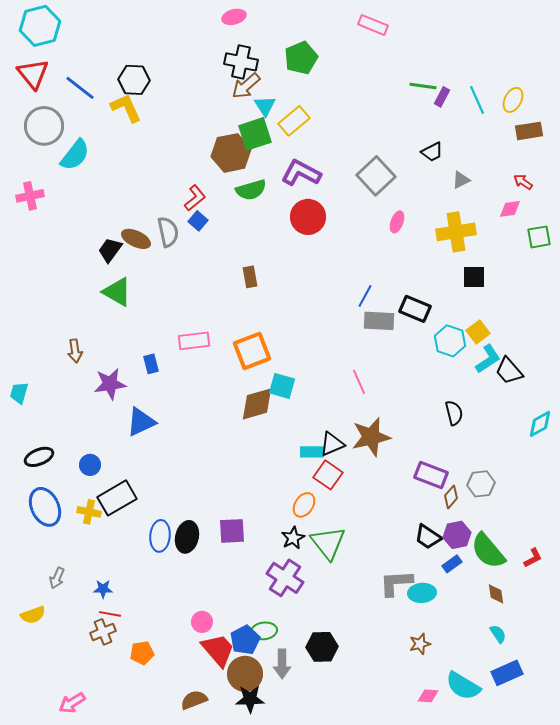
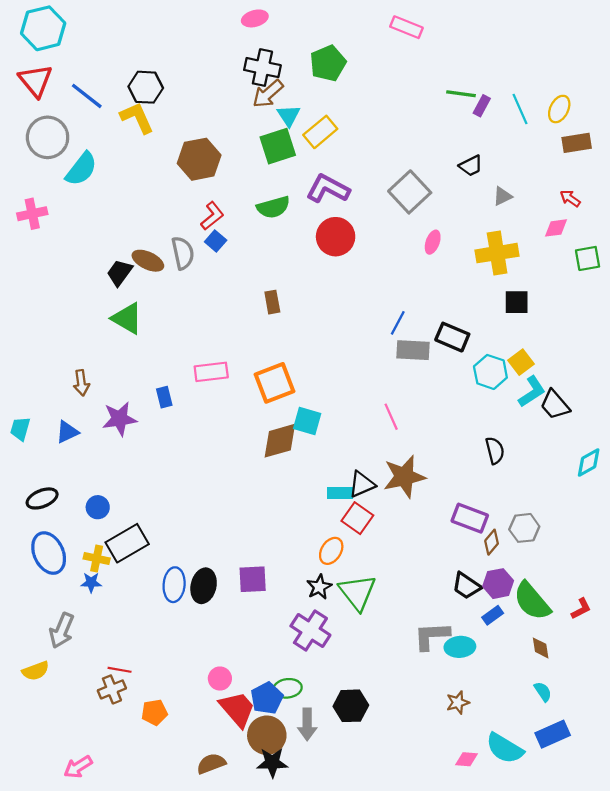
brown hexagon: (231, 153) -> (199, 159), moved
blue triangle: (141, 422) -> (67, 432), moved, size x0.7
gray arrow: (57, 578) -> (62, 631), size x1.5
blue star: (103, 589) -> (91, 582), moved

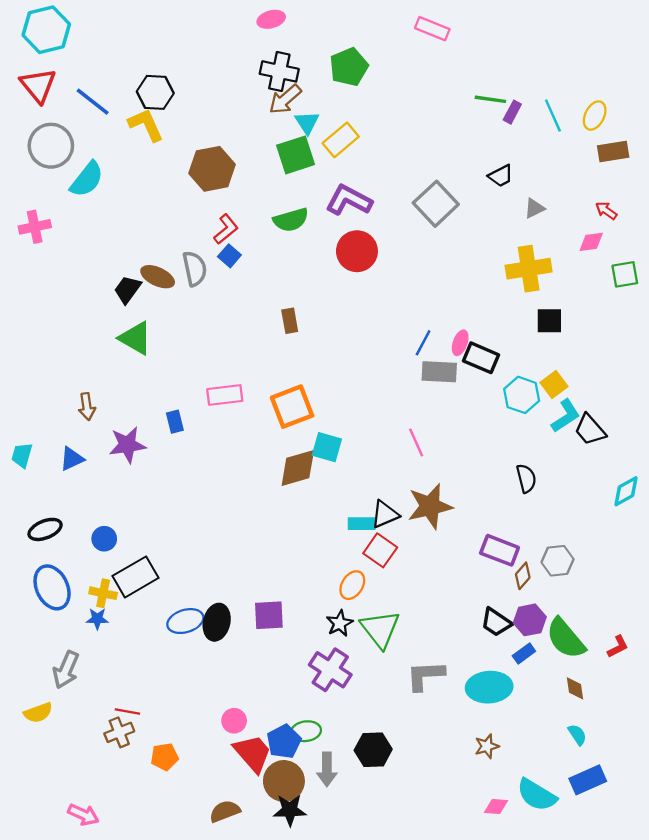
pink ellipse: (433, 242) -> (460, 343), moved
blue ellipse: (174, 585) -> (185, 621), turned 68
gray L-shape: (432, 636) -> (425, 676), moved
cyan ellipse: (460, 647) -> (489, 687), size x1.4
pink arrow: (78, 767) -> (83, 815), turned -124

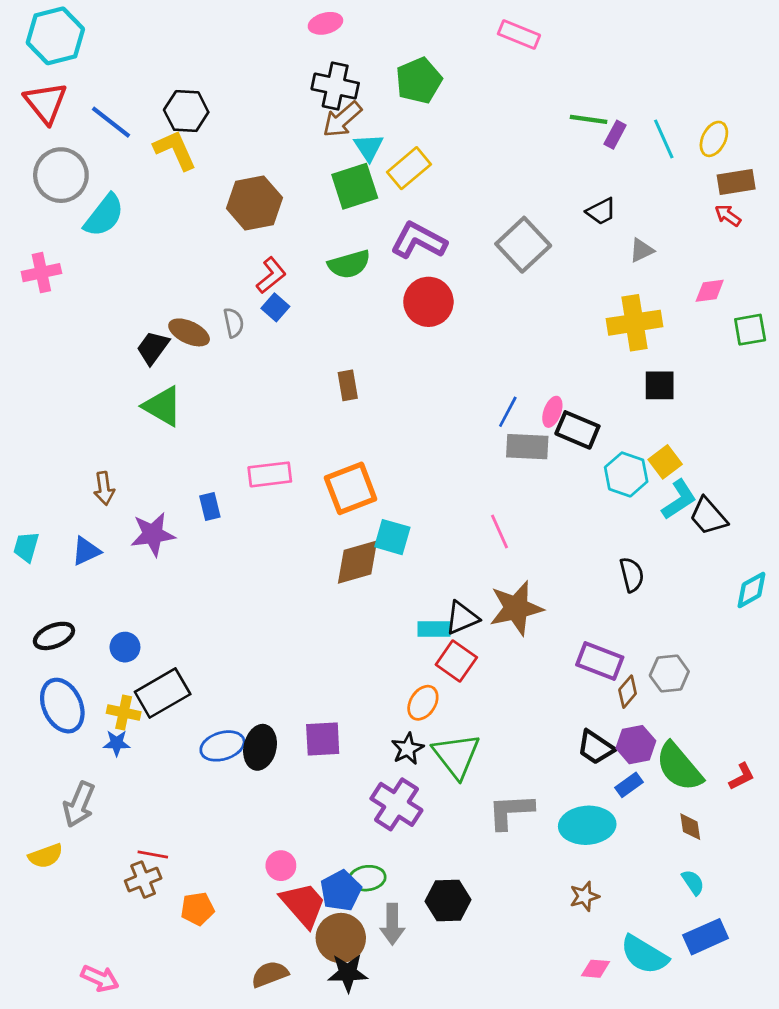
red arrow: (606, 211) -> (728, 215), moved
gray semicircle: (195, 269) -> (234, 323), size x0.7

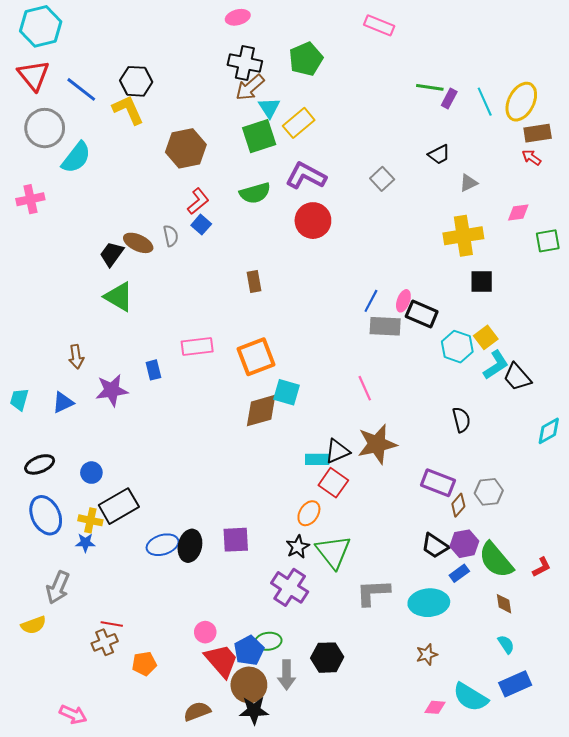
yellow ellipse: (714, 139) -> (521, 102), size x1.5
gray square: (523, 245) -> (382, 179), size x0.6

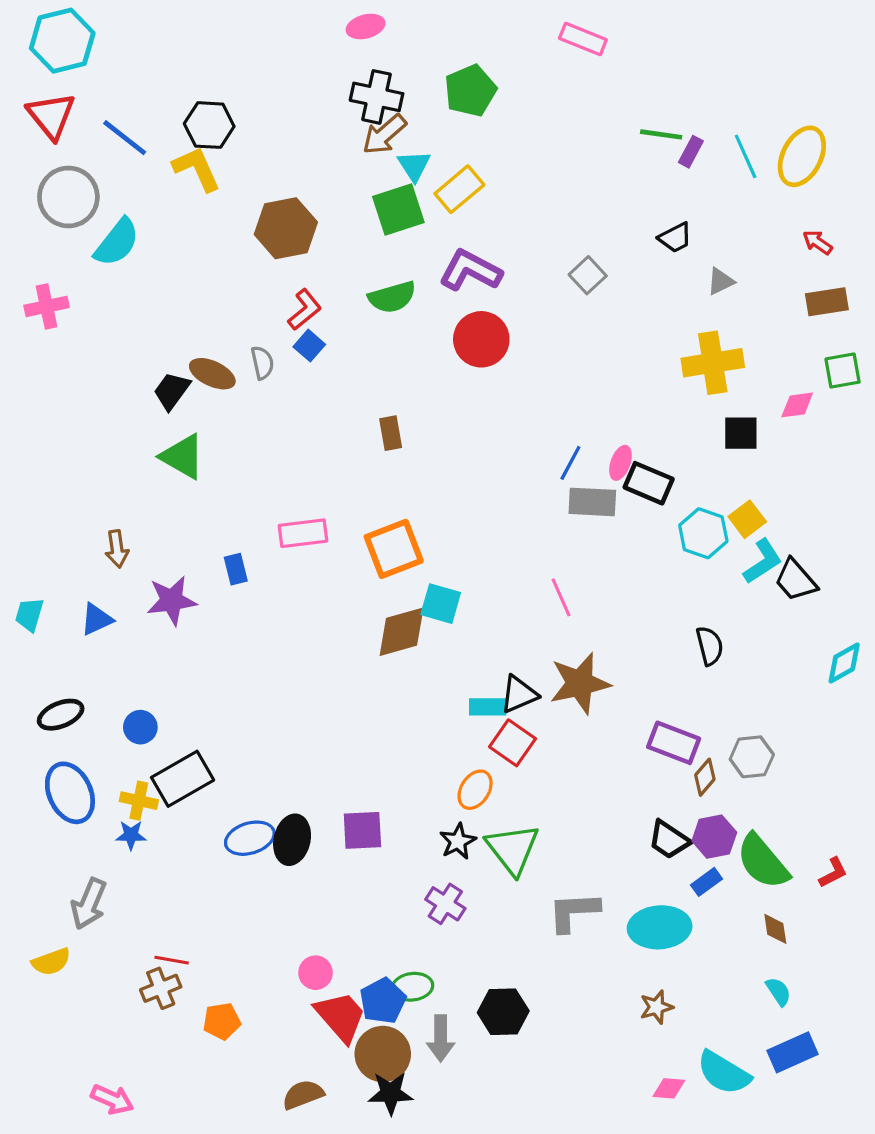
brown rectangle: (538, 133) -> (827, 302), moved
pink diamond: (518, 212) -> (797, 405), moved
purple cross: (290, 587) -> (445, 904), size x0.7

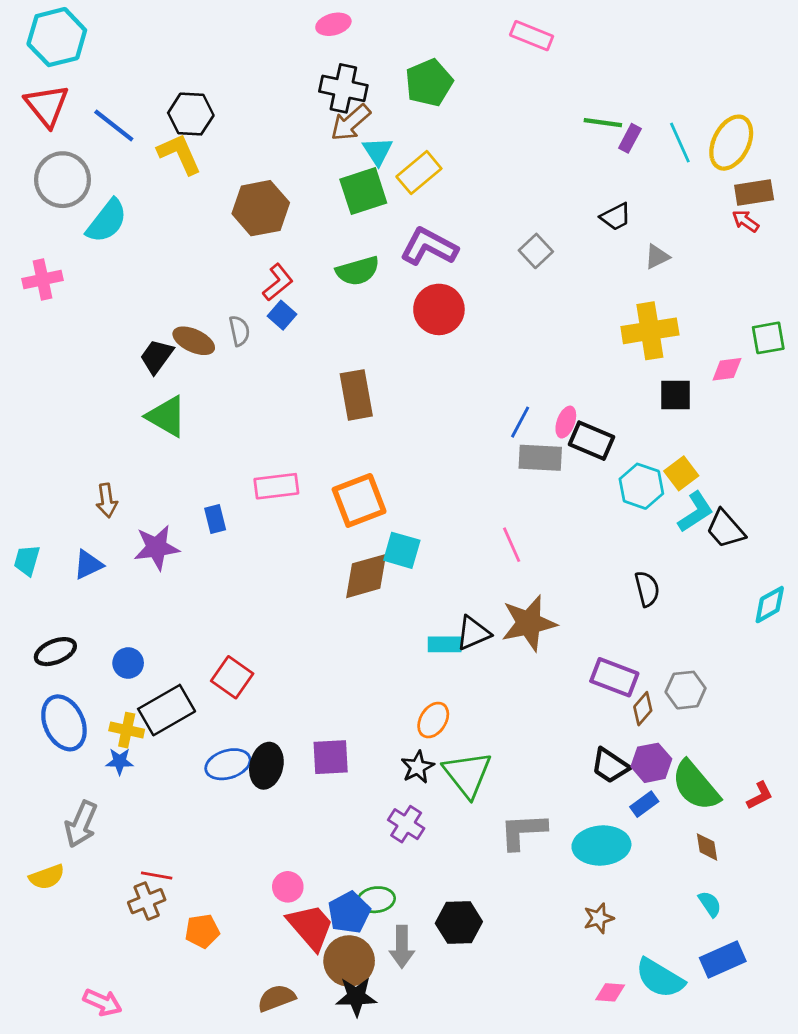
brown rectangle: (827, 302) -> (754, 192), moved
brown rectangle: (391, 433) -> (356, 395), size x1.6
red square: (513, 743) -> (232, 677), moved

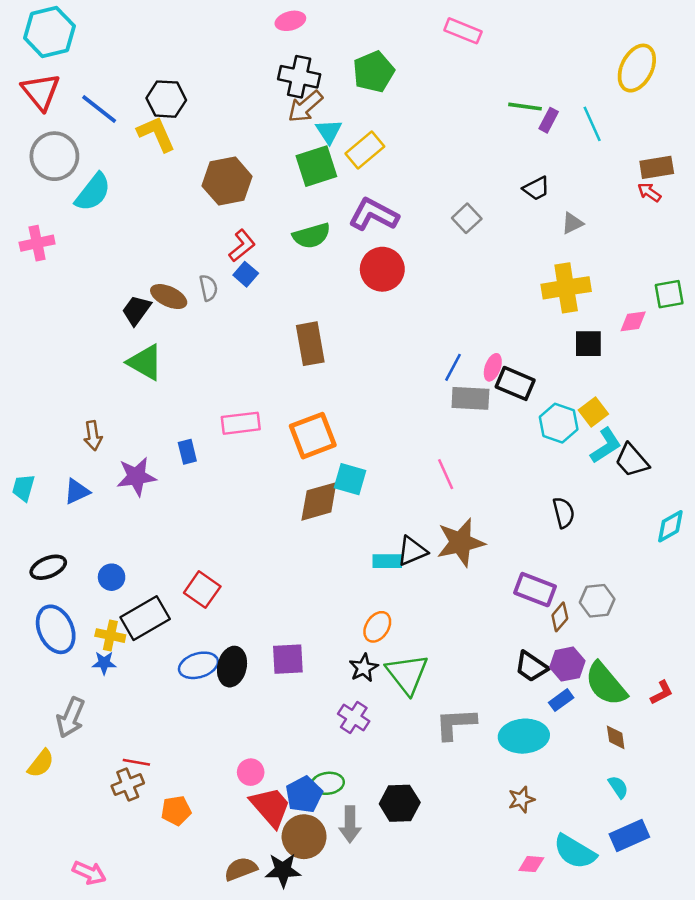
yellow ellipse: (731, 143) -> (637, 68), moved
yellow semicircle: (47, 877) -> (41, 763), turned -32
black star: (356, 997) -> (283, 870), moved

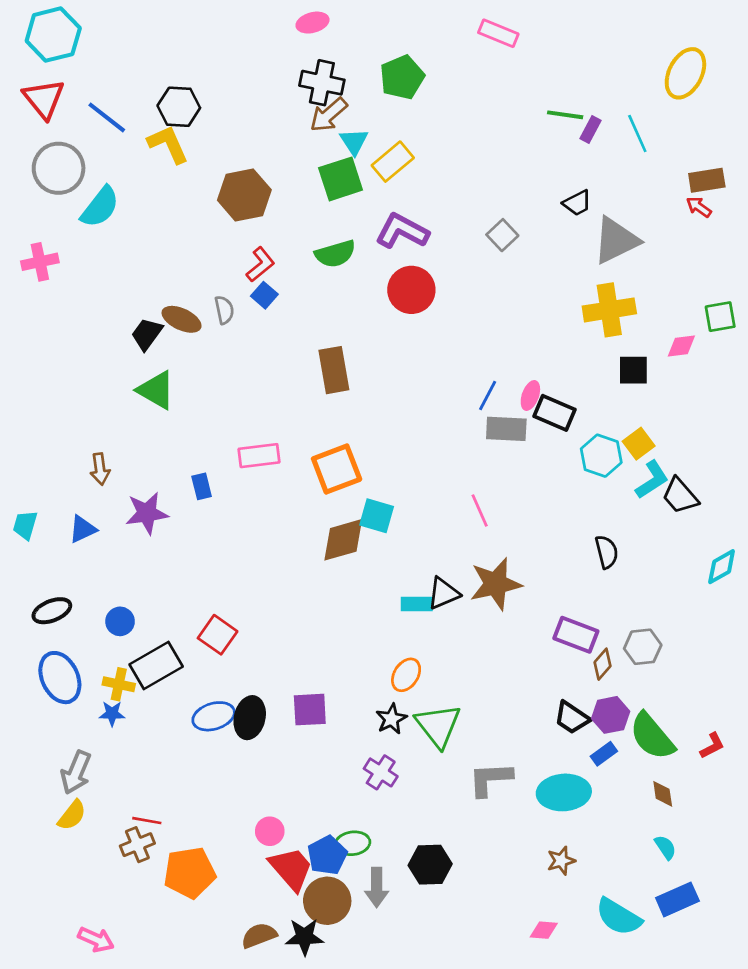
gray triangle: (572, 223) -> (616, 240), size x2.0
yellow semicircle: (41, 763) -> (72, 815), moved
orange pentagon: (176, 811) -> (190, 873), size x1.6
pink diamond: (531, 864) -> (544, 930), moved

